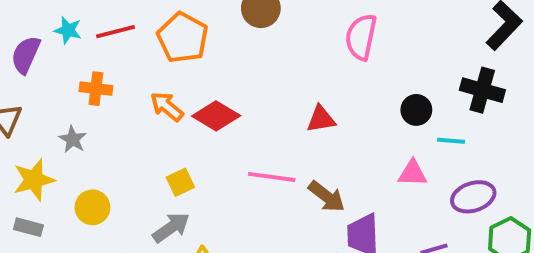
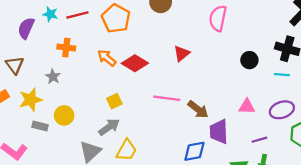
red triangle: (321, 119) -> (182, 53), moved, turned -30
cyan line: (451, 141) -> (282, 75), moved
pink triangle: (412, 173) -> (247, 106), moved
gray rectangle: (28, 227) -> (40, 126), moved

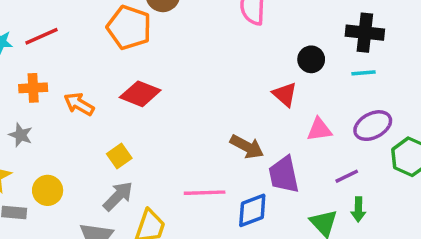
orange pentagon: (116, 18) -> (129, 27), moved
red triangle: (182, 53) -> (285, 94), moved, turned -30
orange arrow: (107, 58) -> (79, 104), moved
pink line: (167, 98) -> (205, 193), moved

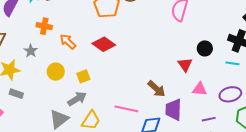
yellow circle: (48, 190) -> (56, 72), moved

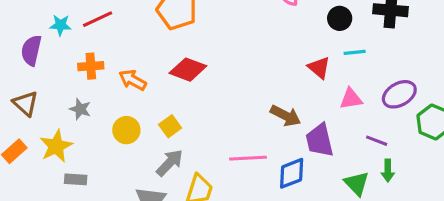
black circle: (205, 48) -> (340, 18), moved
cyan line: (232, 63) -> (355, 52), moved
purple line: (209, 119) -> (377, 141), turned 48

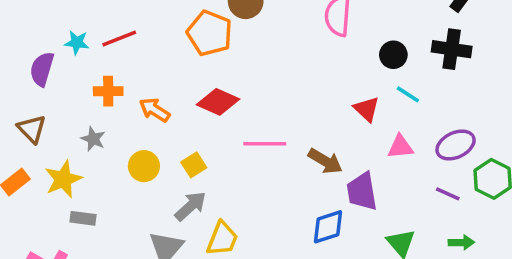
cyan line: (355, 52) -> (408, 94), turned 35
purple line: (377, 141) -> (448, 194), moved
pink line: (248, 158) -> (265, 144), moved
green arrow: (388, 171) -> (461, 242), moved, turned -95

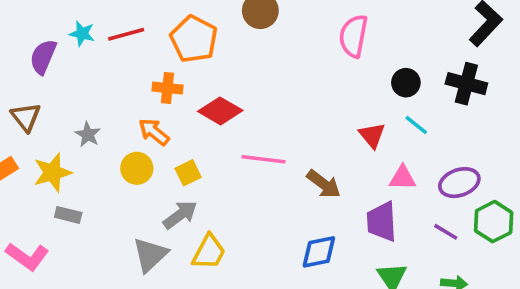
orange pentagon: (210, 33) -> (194, 39), moved
orange cross: (108, 91) -> (167, 88), moved
orange arrow: (155, 110) -> (154, 132), moved
purple trapezoid: (362, 191) -> (382, 222), moved

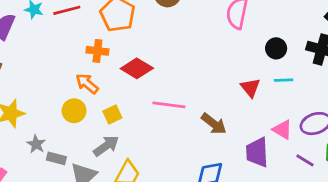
cyan line: (416, 125) -> (284, 80), turned -42
gray star: (88, 135) -> (36, 144), moved
pink triangle: (403, 178) -> (282, 130), moved, turned 30
gray rectangle: (68, 215) -> (56, 158), moved

